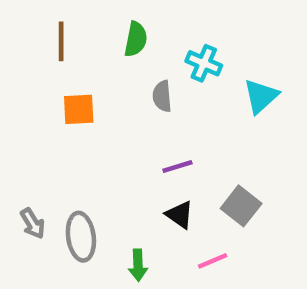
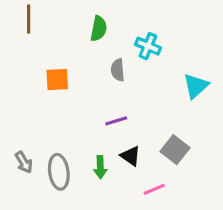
brown line: (61, 41) -> (29, 19), moved
cyan triangle: (261, 96) -> (196, 86), moved
purple line: (177, 166) -> (116, 121), moved
green arrow: (138, 265) -> (100, 167), moved

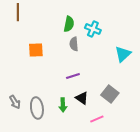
green semicircle: (99, 29) -> (69, 24), moved

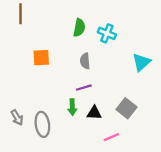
gray semicircle: (74, 44) -> (85, 61), moved
black triangle: (82, 98) -> (94, 113), turned -32
green arrow: (63, 105) -> (72, 107), moved

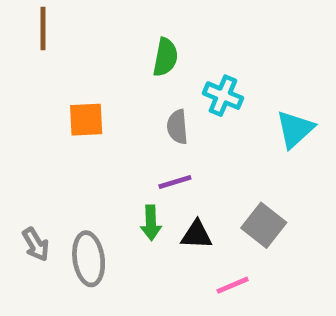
cyan cross: (107, 33) -> (223, 96), moved

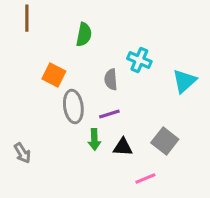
green semicircle: (165, 57) -> (84, 35), moved
orange square: (86, 120) -> (54, 75), turned 30
gray ellipse: (89, 259) -> (73, 106), moved

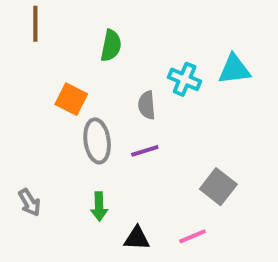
cyan triangle: (184, 81) -> (234, 69), moved, turned 35
green arrow: (94, 139) -> (99, 207), moved
black triangle: (123, 147) -> (137, 238), moved

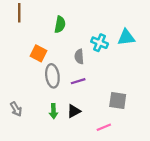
gray square: (218, 187) -> (118, 100), turned -30
black triangle: (137, 238) -> (74, 111), moved, turned -32

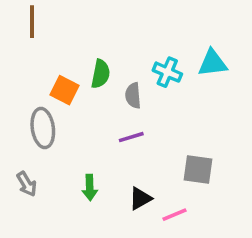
green semicircle: (60, 24) -> (101, 74), moved
gray ellipse: (52, 76) -> (43, 128), moved
black triangle: (74, 111) -> (140, 198), moved

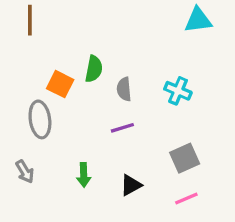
cyan triangle: (212, 63) -> (198, 20), moved
cyan cross: (167, 72) -> (178, 91), moved
gray square: (198, 170) -> (185, 158), turned -32
pink line: (175, 215) -> (186, 199), moved

